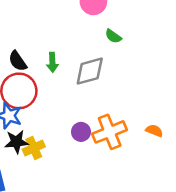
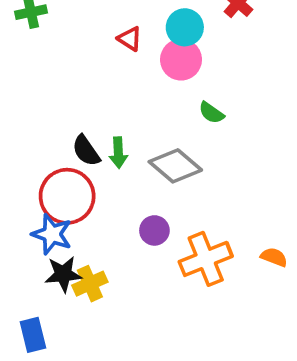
black semicircle: (18, 61) -> (86, 151), moved
gray diamond: (90, 71) -> (175, 166), turned 56
purple circle: (81, 132) -> (154, 230), moved

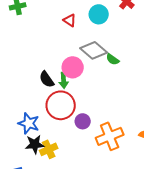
pink circle: (181, 60) -> (73, 67), moved
gray diamond: (175, 166) -> (94, 50), moved
red circle: (67, 196) -> (61, 105), moved

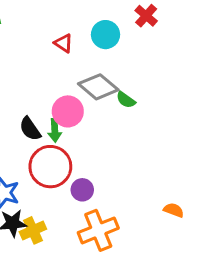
orange cross: (110, 136) -> (98, 230), moved

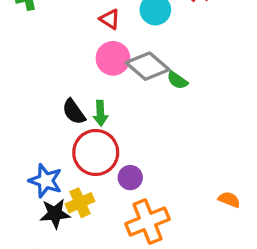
pink circle: (68, 111) -> (113, 58), moved
yellow cross: (33, 230) -> (80, 203), moved

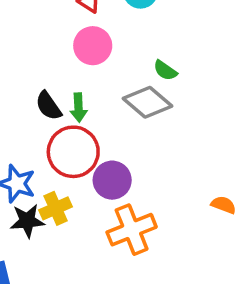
gray diamond: (148, 66) -> (148, 102), moved
purple circle: (130, 178) -> (112, 180), size x1.4

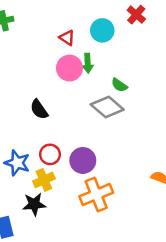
green arrow: (79, 108) -> (88, 63), moved
red circle: (73, 152) -> (50, 154), moved, size x0.6
black star: (27, 221) -> (34, 204), moved

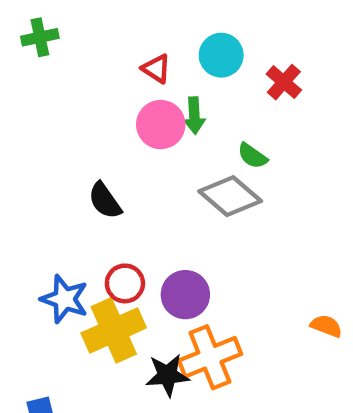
red cross: (136, 15) -> (284, 82), moved
yellow cross: (44, 180) -> (114, 330), size x1.5
black star: (34, 204) -> (167, 375), moved

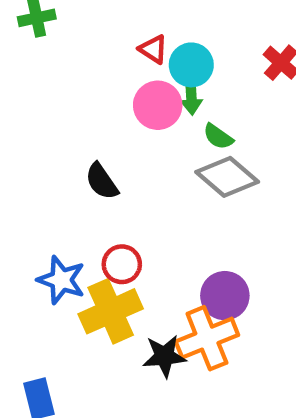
cyan circle: (221, 55) -> (191, 65), moved
green semicircle: (252, 156) -> (218, 137), moved
purple circle: (185, 295) -> (225, 296), moved

